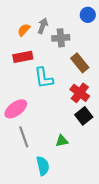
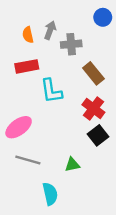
orange semicircle: (24, 30) -> (28, 35), turned -56
gray line: (24, 137) -> (28, 160), turned -55

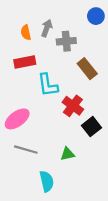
red cross: (93, 108) -> (73, 106), moved

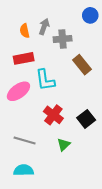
red cross: (73, 106) -> (53, 115), moved
pink ellipse: (17, 119) -> (18, 91), moved
green triangle: (67, 154) -> (64, 145), turned -32
cyan semicircle: (47, 181) -> (24, 170), moved, turned -78

